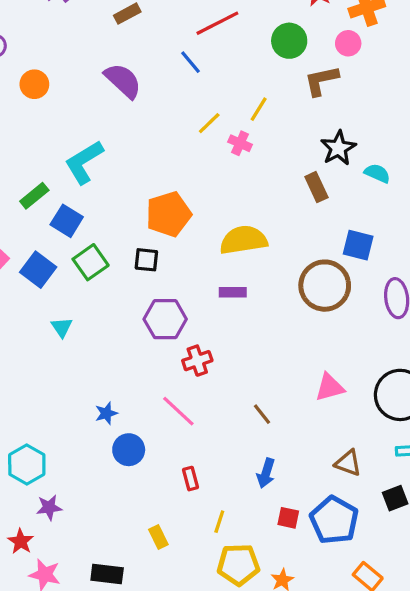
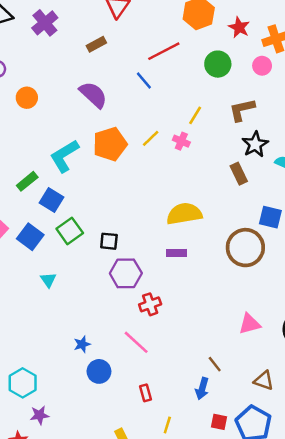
brown L-shape: (321, 81) -> (242, 110), moved
yellow line: (209, 123) -> (151, 138), moved
orange pentagon: (168, 214) -> (110, 144), moved
black square: (146, 260) -> (109, 241), moved
brown line: (262, 414) -> (215, 364), moved

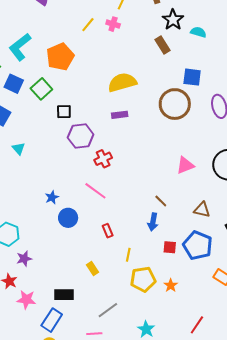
orange pentagon: (110, 144) -> (60, 57), moved
green square: (70, 231) -> (41, 89), moved

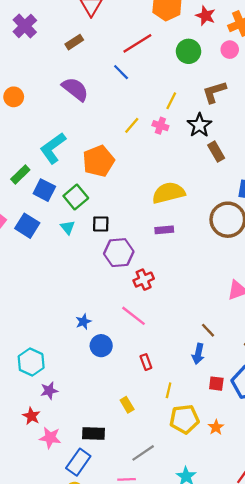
black star: (173, 20) -> (199, 125), moved
cyan triangle: (19, 149) -> (68, 227), moved

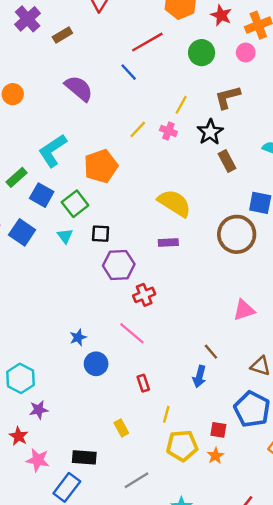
brown rectangle: (74, 42) -> (62, 35), moved
yellow semicircle: (169, 193) -> (174, 203), turned 44
red square: (216, 384) -> (218, 430), moved

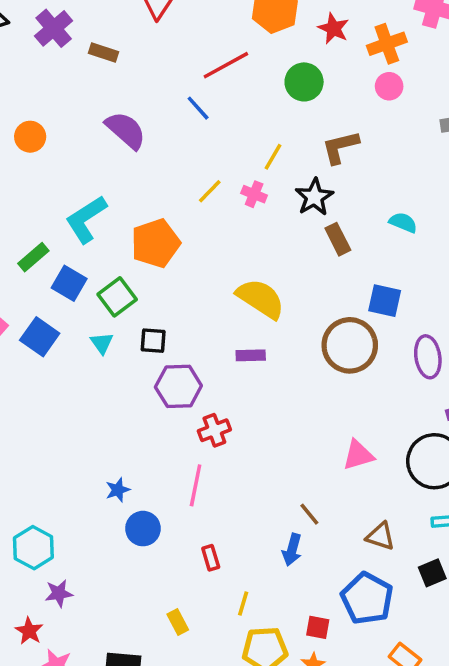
brown rectangle: (62, 35) -> (104, 53), turned 48
pink circle: (246, 52) -> (389, 86), moved
pink line: (132, 333) -> (196, 485), turned 60

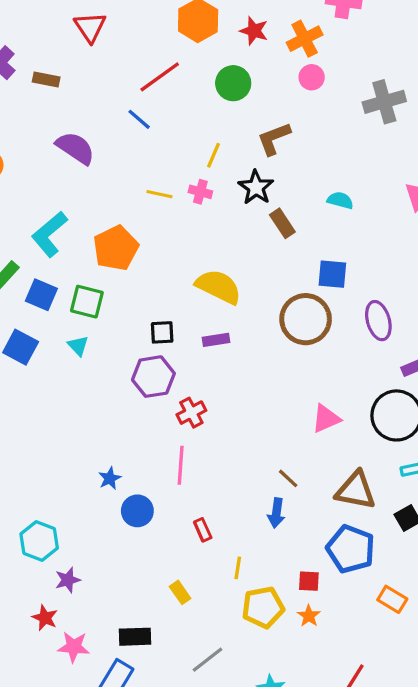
yellow line: (210, 191) -> (159, 194), turned 65
green square: (117, 297) -> (87, 302), turned -32
black square: (153, 341) -> (162, 332), moved
brown triangle: (380, 536) -> (356, 490), size x1.5

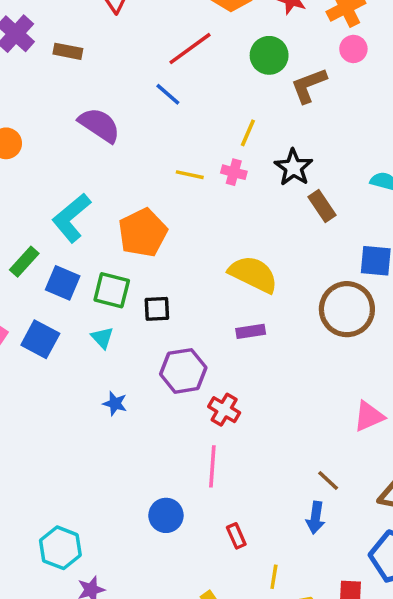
brown L-shape: (274, 139) -> (309, 85), moved
black square: (162, 332) -> (157, 309), moved
red cross: (191, 413) -> (224, 410), turned -32
blue star: (110, 478) -> (115, 403), moved, turned -30

